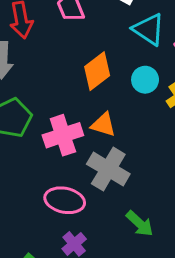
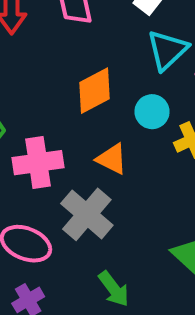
cyan triangle: (149, 29) -> (167, 50), turned 33
orange triangle: (103, 125) -> (112, 159), moved

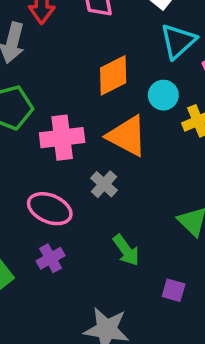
orange triangle: (112, 159) -> (127, 136), size x1.5
gray cross: (87, 214) -> (104, 184), size x0.6

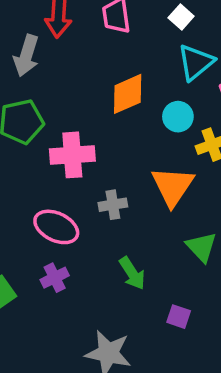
orange triangle: (127, 136) -> (173, 186), moved, turned 33
gray cross: (104, 184) -> (113, 205), turned 36

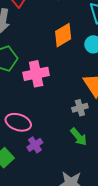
gray cross: (113, 205) -> (80, 108), moved
pink ellipse: (56, 227) -> (18, 122), moved

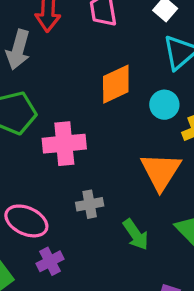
gray cross: (80, 108) -> (90, 204), moved
green arrow: (79, 137) -> (136, 235), moved

